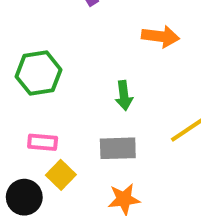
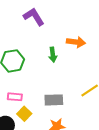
green arrow: (124, 95) -> (53, 55), moved

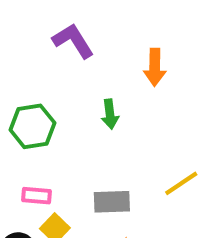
orange arrow: (76, 42) -> (155, 67), moved, turned 84

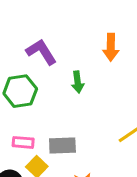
purple L-shape: (73, 41) -> (41, 52), moved
gray rectangle: (112, 202) -> (62, 145), moved

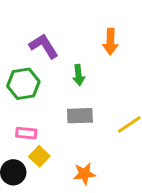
gray rectangle: (62, 145) -> (80, 116), moved

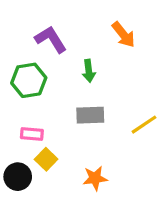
orange arrow: (110, 42) -> (123, 35), turned -40

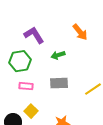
green arrow: (89, 71) -> (58, 55), turned 80
pink rectangle: (32, 134) -> (26, 86), moved

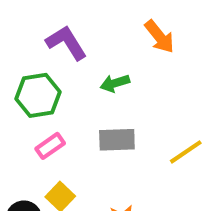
pink rectangle: (26, 86) -> (50, 146), turned -40

